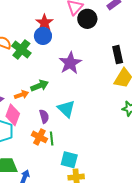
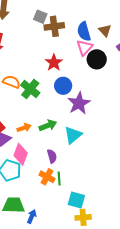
blue circle: (43, 36) -> (63, 86), moved
orange arrow: (22, 95) -> (24, 128), moved
cyan triangle: (66, 109) -> (73, 135), moved, turned 36

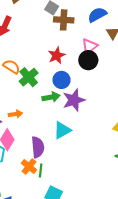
blue semicircle: (84, 31) -> (97, 15), moved, turned 66
black circle: (97, 59) -> (88, 60), moved
green arrow: (48, 125) -> (51, 97), moved
purple semicircle: (52, 156) -> (38, 147), size x1.5

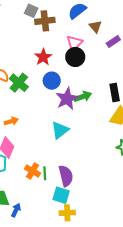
green arrow: (51, 97) -> (83, 97), moved
purple semicircle: (38, 147) -> (66, 176), moved

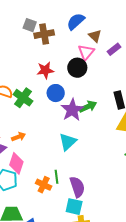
pink triangle: (74, 43) -> (86, 52), moved
red star: (43, 57) -> (45, 70), turned 30
green line: (45, 173) -> (57, 177), moved

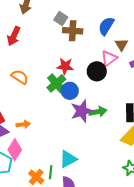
blue semicircle: (76, 21) -> (106, 26), turned -30
green cross: (23, 98) -> (56, 83), moved
cyan triangle: (68, 142) -> (68, 159), moved

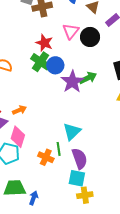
pink triangle: (109, 58) -> (71, 31), moved
red star: (65, 66) -> (44, 43), turned 30
black circle: (97, 71) -> (90, 37), moved

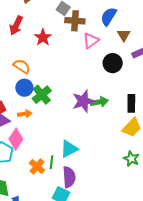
pink triangle: (71, 31) -> (91, 41), moved
red star: (44, 43) -> (43, 37), moved
green cross: (41, 62) -> (42, 95), moved
blue circle: (55, 65) -> (24, 88), moved

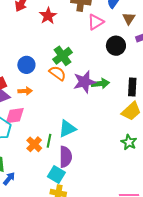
orange semicircle: (22, 66) -> (57, 73), moved
green cross: (42, 95) -> (62, 56), moved
pink diamond: (16, 139) -> (15, 116), turned 45

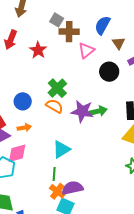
purple star: (84, 82) -> (82, 111), turned 30
cyan triangle: (67, 129) -> (61, 149), moved
orange cross: (34, 144) -> (57, 191), moved
purple semicircle: (66, 157) -> (72, 188), turned -95

